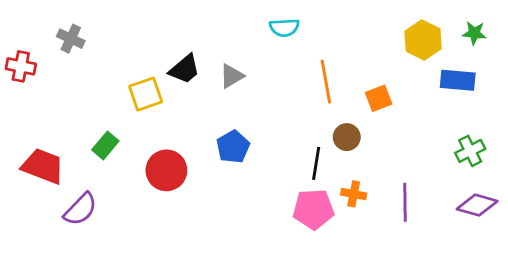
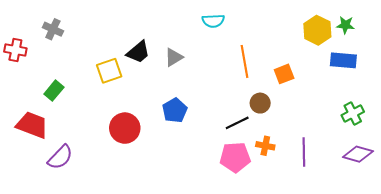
green star: (474, 33) -> (345, 25), moved
green rectangle: (105, 145) -> (54, 91), moved
black line: (316, 163) -> (237, 123), turned 55

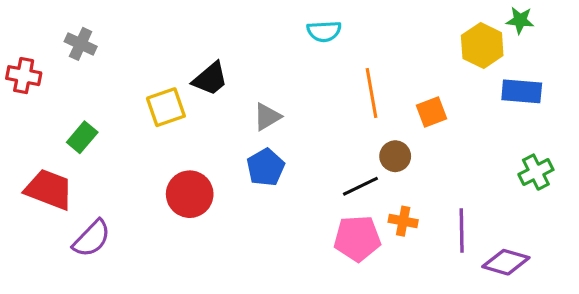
green star: (345, 25) -> (520, 20), moved
gray triangle: (174, 57) -> (267, 117), moved
purple diamond: (358, 154) -> (506, 262), moved

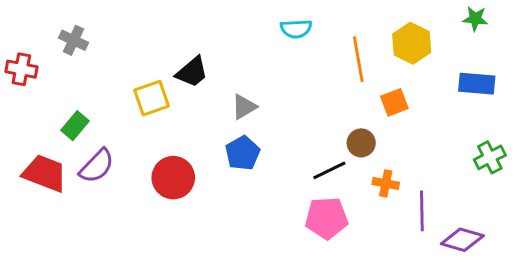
yellow hexagon: (482, 46) -> (412, 43), moved
orange line: (371, 93) -> (358, 59), moved
orange cross: (403, 221) -> (386, 183), moved
purple semicircle: (92, 238) -> (97, 166), moved

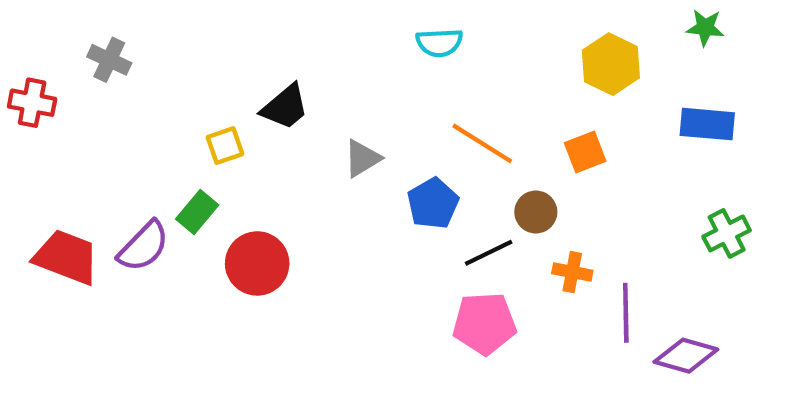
orange line: (358, 59) -> (482, 143), moved, turned -48
yellow square: (152, 98) -> (225, 146), size x0.7
green rectangle: (75, 126) -> (197, 212), moved
blue pentagon: (243, 153) -> (433, 203), moved

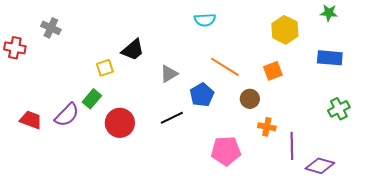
black line: (489, 253) -> (172, 118), moved
red trapezoid: (66, 257) -> (31, 120), size x0.7

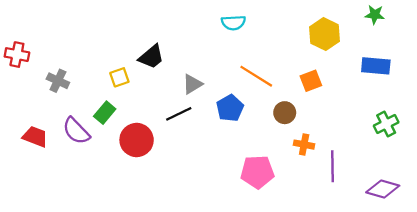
gray cross: (51, 28) -> (58, 81), moved
purple semicircle: (67, 115) -> (76, 131), turned 92
black line: (172, 118) -> (179, 114), moved
purple diamond: (320, 166) -> (383, 189), moved

